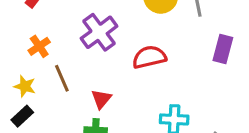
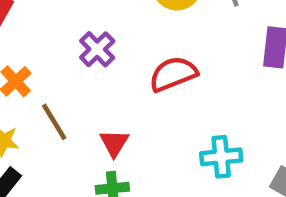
purple cross: (99, 32) -> (97, 49), size x0.7

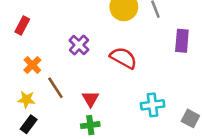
red semicircle: (173, 74) -> (123, 58), turned 52

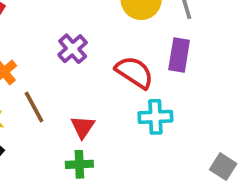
purple rectangle: (182, 41) -> (179, 55), moved
cyan cross: (153, 105) -> (155, 117), moved

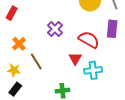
cyan cross: (155, 117) -> (93, 70), moved
red triangle: (83, 127) -> (75, 59), moved

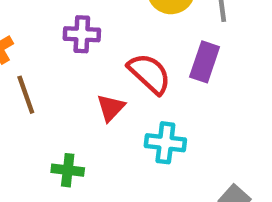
purple cross: (55, 29) -> (82, 34), turned 35
cyan cross: (93, 70) -> (165, 143), moved

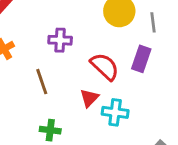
brown line: (26, 95) -> (42, 82), moved
red triangle: (111, 108) -> (89, 98), moved

